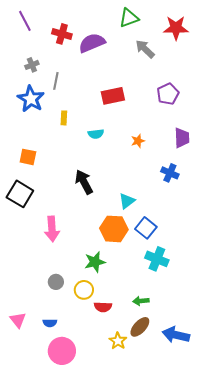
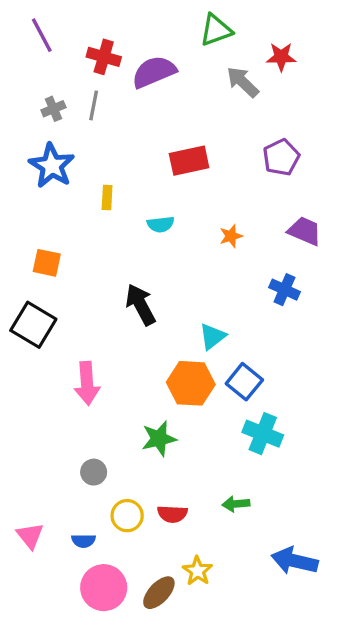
red star: (176, 28) -> (281, 57), moved, size x0.7
gray line: (56, 81) -> (94, 105), moved
purple trapezoid: (182, 138) -> (305, 231), turned -65
yellow circle: (84, 290) -> (127, 516), moved
brown ellipse: (140, 327) -> (159, 593), moved

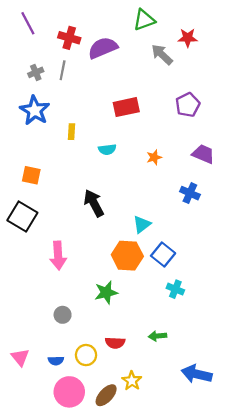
cyan cross: (263, 434) -> (175, 289), size x0.7
yellow circle: (127, 516) -> (86, 355), moved

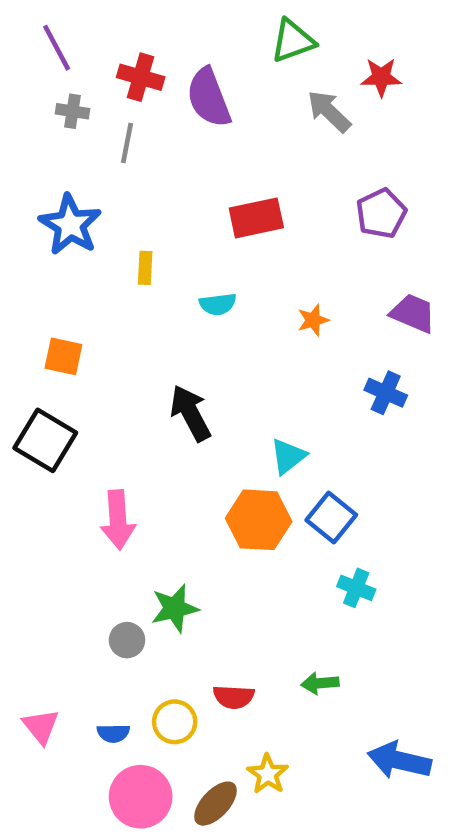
purple semicircle: (103, 48) -> (209, 98), turned -88
gray cross: (36, 72) -> (72, 111), moved, turned 32
green star: (106, 292) -> (175, 608), moved

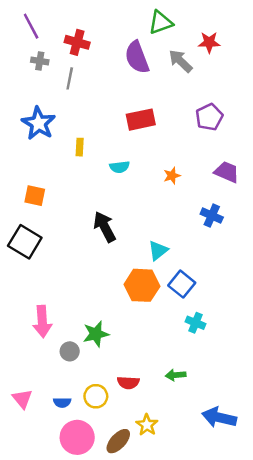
purple semicircle: (209, 98) -> (137, 57), moved
pink arrow: (118, 520) -> (42, 321), moved

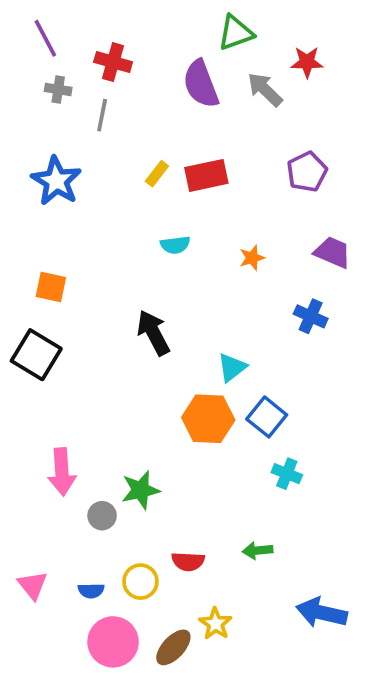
yellow rectangle: (80, 147) -> (157, 174), moved, turned 35

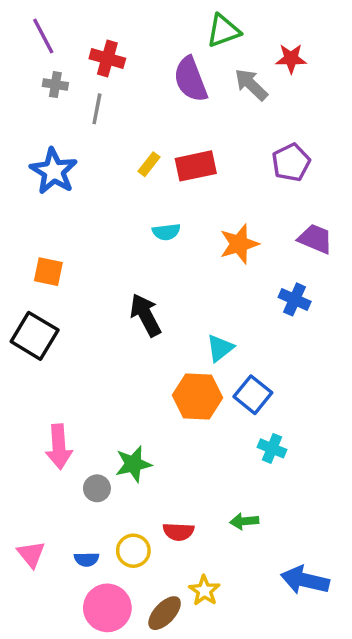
orange star: (252, 258) -> (239, 244), size x1.6

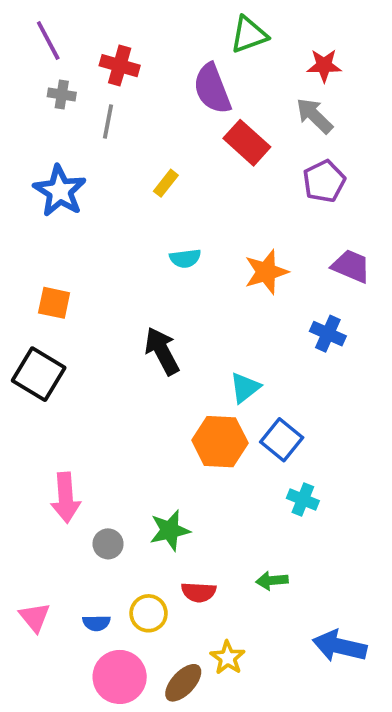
gray arrow: (251, 85) -> (314, 116), moved
red rectangle: (196, 166) -> (247, 143), moved, turned 54
green star: (133, 464) -> (170, 530), moved

